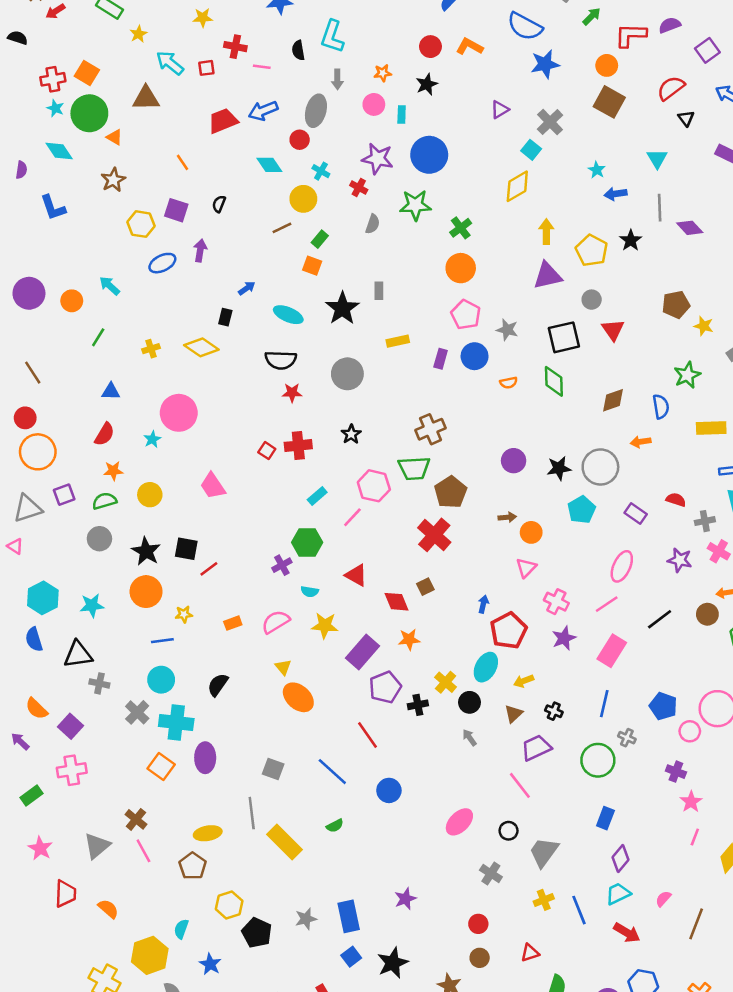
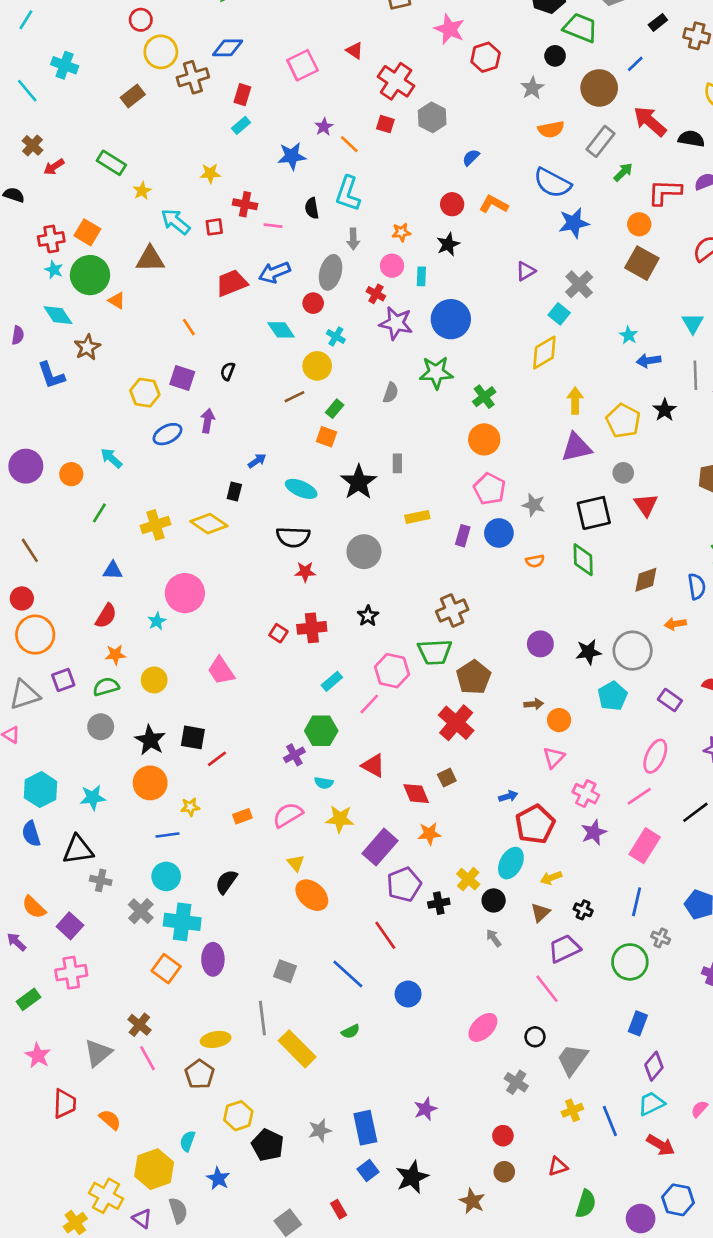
brown star: (113, 180) -> (87, 347), moved
red cross: (359, 188) -> (376, 294), moved
yellow cross: (151, 349) -> (155, 525), size x1.5
blue arrow: (483, 604) -> (508, 796), turned 60

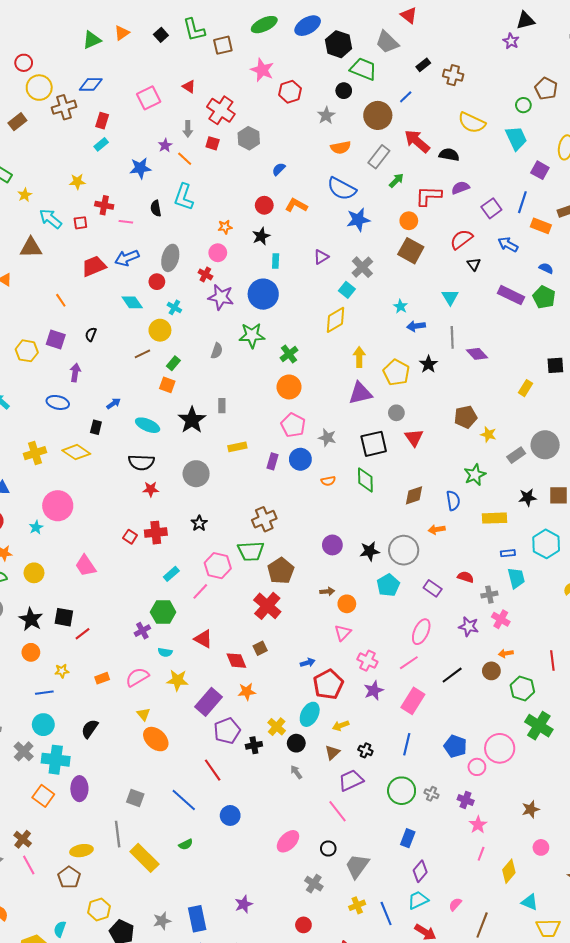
gray arrow: (353, 239) -> (188, 129), moved
cyan rectangle: (421, 276) -> (276, 261), moved
blue ellipse: (167, 434) -> (58, 402), moved, turned 40
orange circle: (150, 783) -> (31, 652), size x0.7
gray cross: (661, 938) -> (432, 794), moved

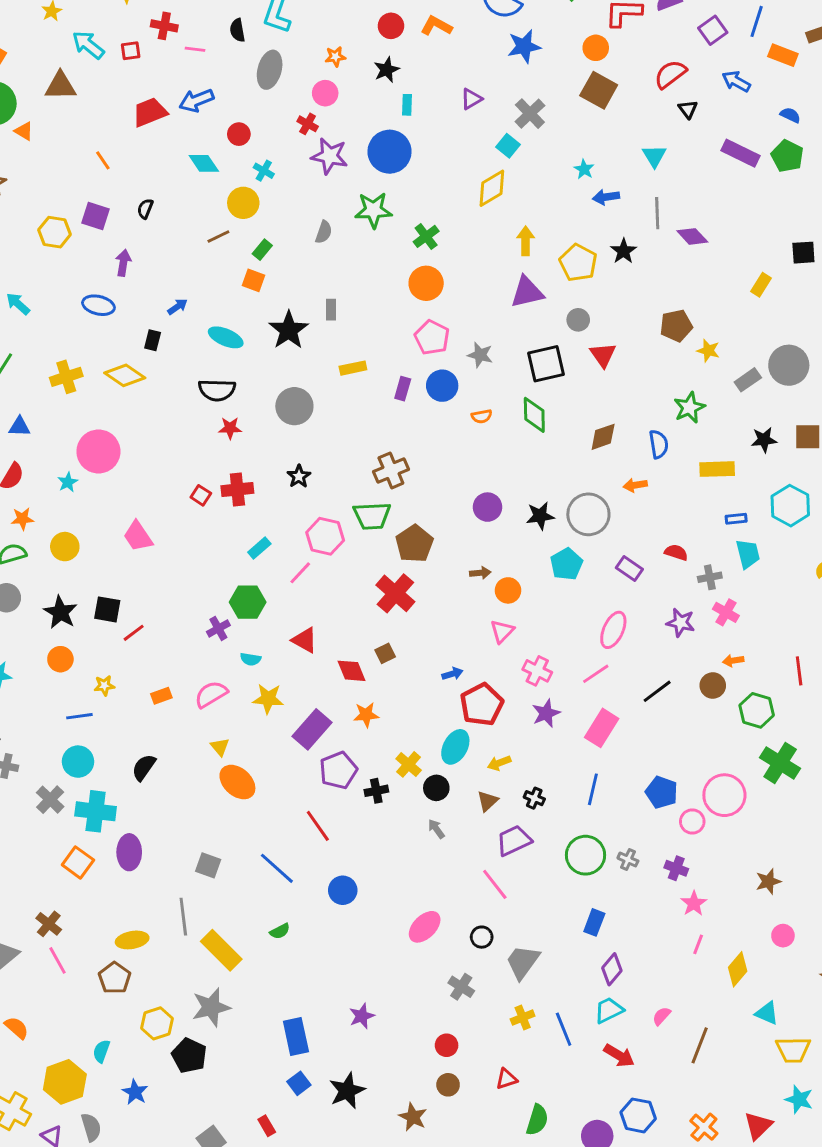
gray ellipse: (170, 258) -> (270, 70), moved
gray star: (162, 921) -> (211, 1007), moved, size x1.5

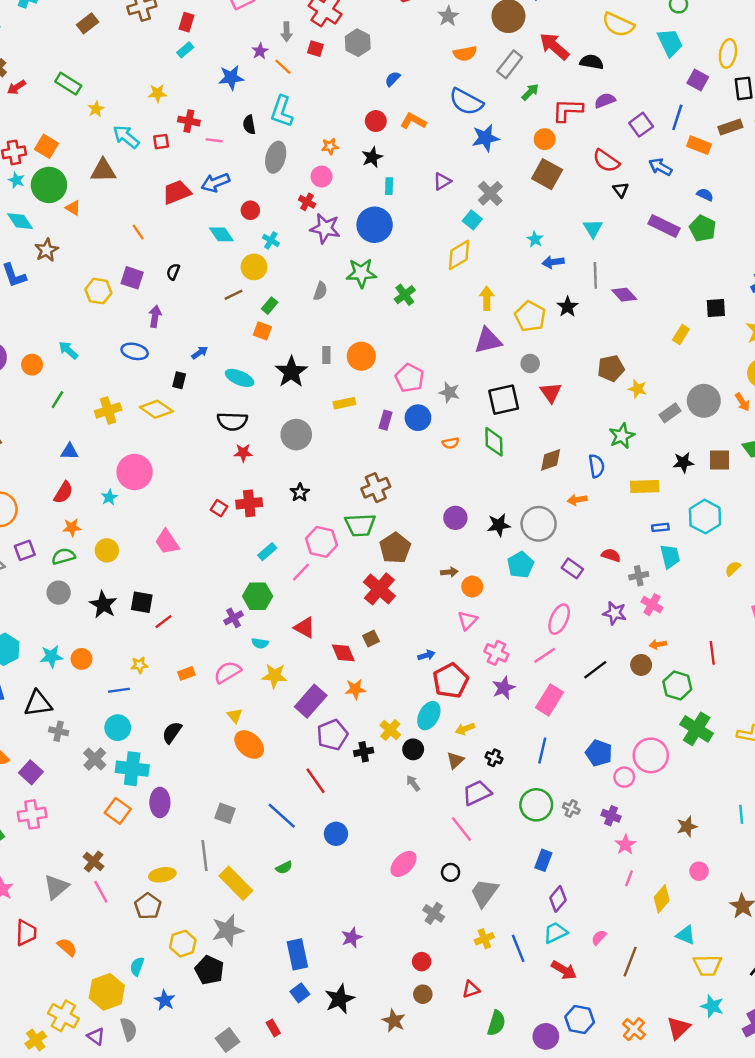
red semicircle: (670, 74) -> (606, 161), turned -108
orange circle: (426, 283) -> (361, 356), moved
orange circle: (60, 659) -> (82, 659), moved

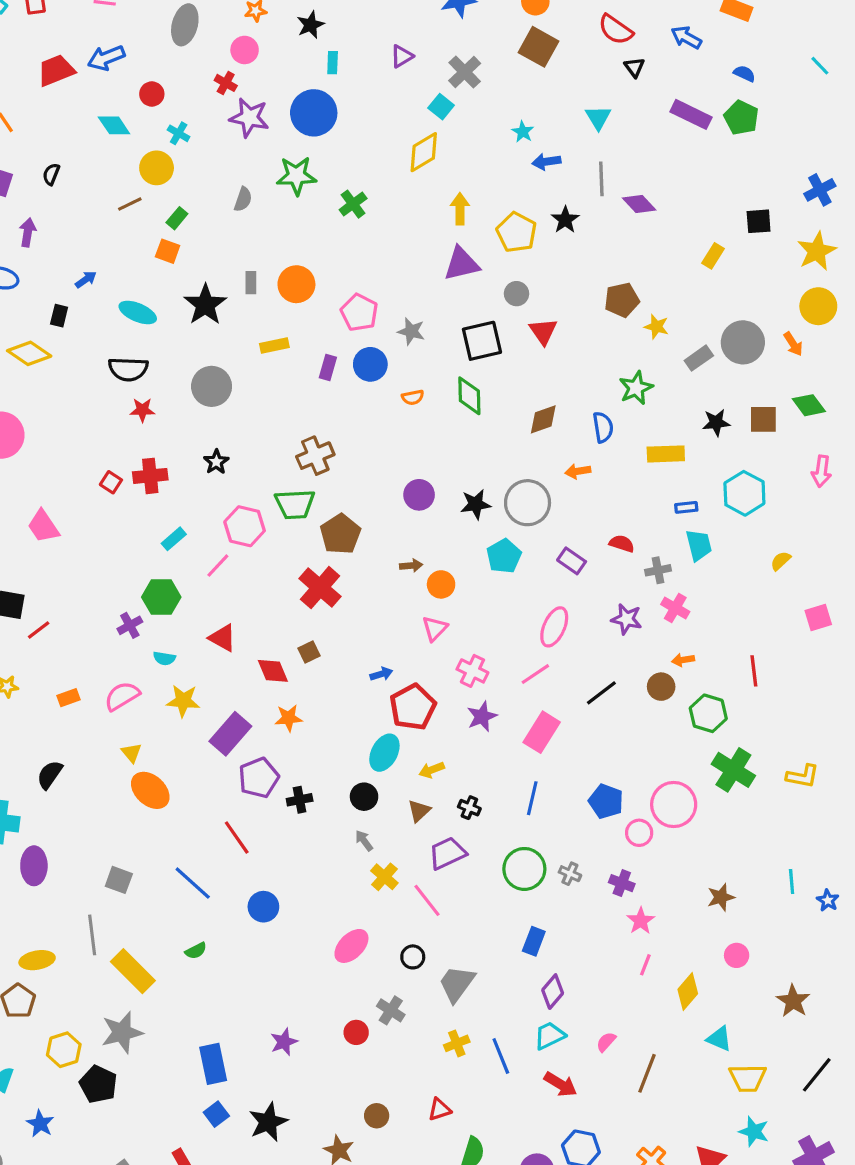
yellow cross: (390, 730) -> (384, 877), moved
red circle: (422, 962) -> (356, 1032), moved

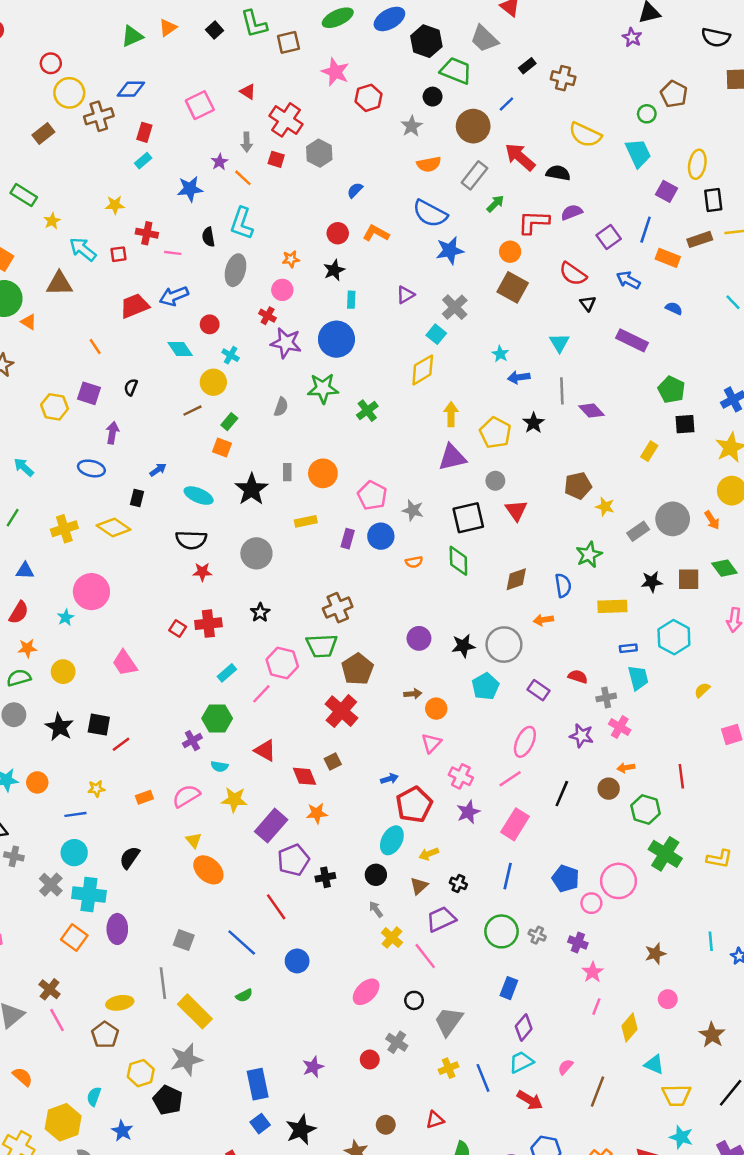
green pentagon: (741, 118) -> (671, 390), moved
black line: (601, 693) -> (562, 794), turned -30

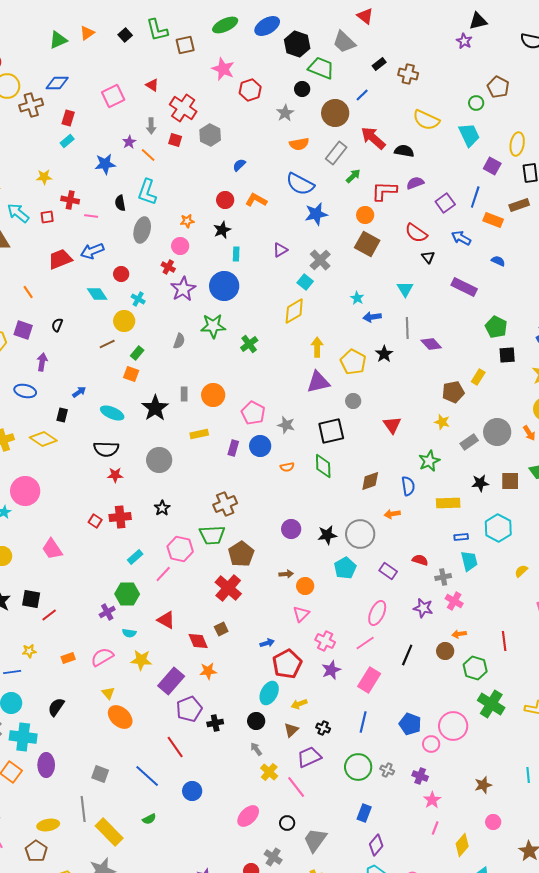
purple star: (286, 343) -> (183, 289), turned 30
brown pentagon: (578, 486) -> (453, 392), moved
red triangle: (516, 510) -> (392, 425), moved

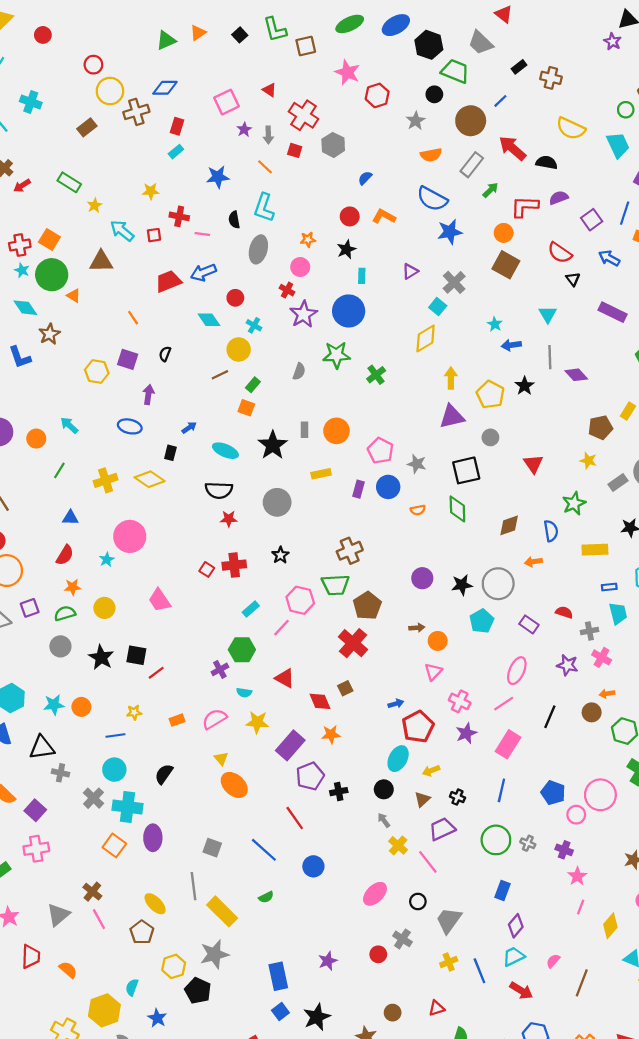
purple star: (129, 142) -> (244, 130), moved
yellow ellipse: (48, 825) -> (155, 904), turned 55

